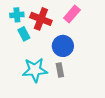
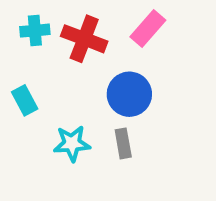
cyan rectangle: (24, 34) -> (25, 100), moved
cyan star: (35, 70) -> (72, 143), size x0.7

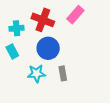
cyan cross: (35, 31) -> (17, 28), moved
blue circle: (129, 94) -> (48, 48), moved

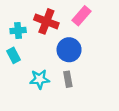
blue circle: (48, 48) -> (69, 50), moved

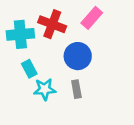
cyan cross: (18, 31) -> (20, 34), size x1.5
cyan rectangle: (14, 55) -> (29, 69), moved

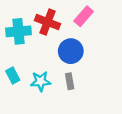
cyan rectangle: (29, 69) -> (13, 76), moved

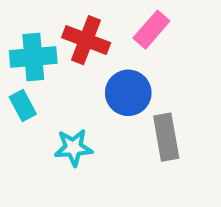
cyan rectangle: (13, 76) -> (23, 105), moved
gray rectangle: (70, 81) -> (166, 137), moved, size x1.5

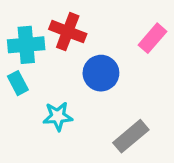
pink rectangle: (151, 30) -> (152, 38), moved
gray rectangle: (166, 137) -> (131, 136), moved, turned 60

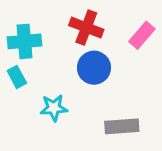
red cross: (68, 32) -> (86, 28), moved
gray rectangle: (131, 136) -> (122, 126), turned 36

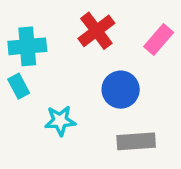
red cross: (86, 28) -> (96, 31), turned 32
blue circle: (94, 68) -> (121, 90), moved

